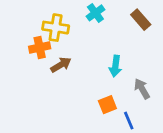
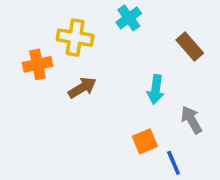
brown rectangle: (141, 20) -> (190, 46), moved
orange cross: (40, 47) -> (38, 64), moved

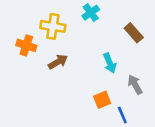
orange cross: (38, 64) -> (26, 45), turned 30
cyan arrow: (156, 89) -> (110, 63), turned -30

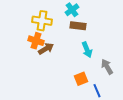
brown rectangle: (134, 33) -> (78, 26), moved, turned -42
orange cross: (26, 45) -> (36, 41), moved

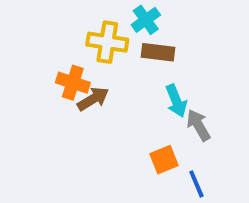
yellow cross: (42, 21) -> (107, 42), moved
gray arrow: (107, 67) -> (198, 125), moved

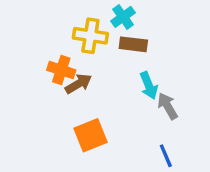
orange square: (164, 160) -> (90, 135), moved, size x1.4

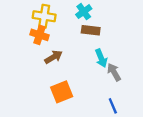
yellow cross: (90, 36) -> (44, 16), moved
orange cross: (61, 70) -> (39, 35), moved

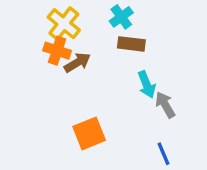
yellow cross: (44, 16) -> (64, 24), turned 30
brown arrow: (53, 57) -> (77, 63), moved

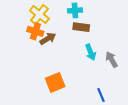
cyan cross: (121, 17) -> (75, 10), turned 32
gray arrow: (165, 105) -> (111, 59), moved

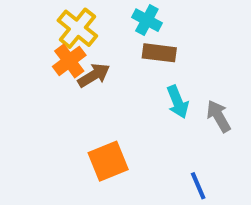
cyan cross: (75, 10) -> (147, 20), turned 32
orange cross: (35, 31) -> (69, 61), turned 35

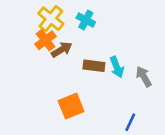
cyan cross: (147, 20) -> (86, 20), moved
brown rectangle: (159, 53) -> (94, 66), moved
blue line: (198, 186) -> (130, 122), turned 48

